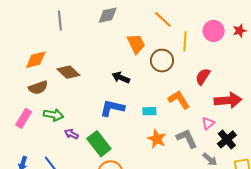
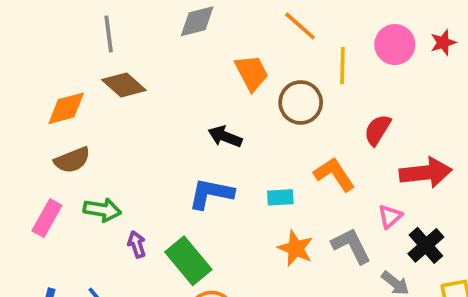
brown diamond: (68, 72) -> (124, 85), moved
purple arrow: (71, 134) -> (137, 244), turned 48

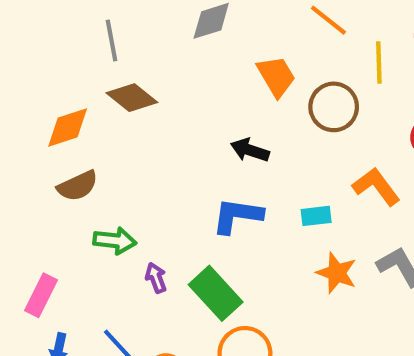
pink rectangle: (47, 218) -> (41, 295), moved

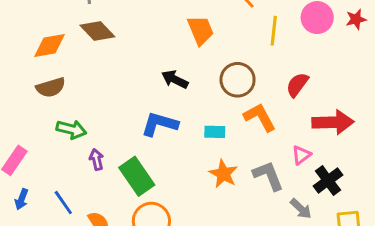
brown circle: (334, 107) -> (238, 80), moved

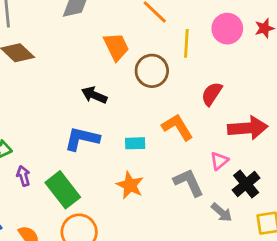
brown circle: (238, 80) -> (152, 71), moved
orange star: (223, 174) -> (130, 185), moved

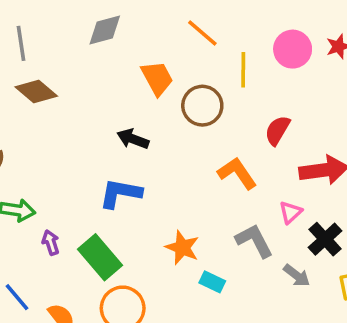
cyan rectangle: (135, 143) -> (212, 282), moved, turned 30

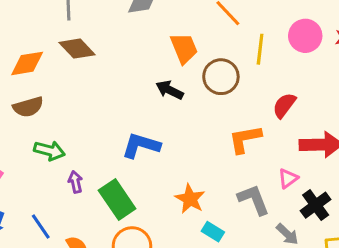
black arrow: (133, 139) -> (170, 90), moved
orange L-shape: (237, 173) -> (245, 139), turned -72

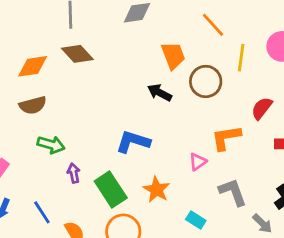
pink triangle: (288, 178) -> (198, 162), moved
orange star: (190, 199) -> (156, 190), moved

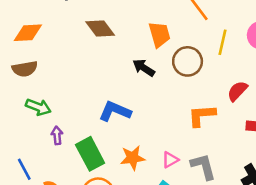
brown diamond: (77, 54) -> (100, 29), moved
pink triangle: (198, 162) -> (170, 160), moved
orange star: (156, 190) -> (133, 158), turned 30

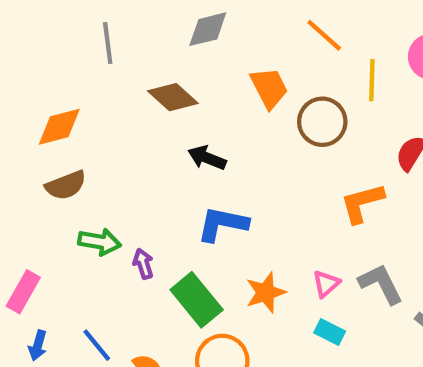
black arrow: (144, 68) -> (207, 158), moved
purple arrow: (57, 135) -> (143, 264), moved

